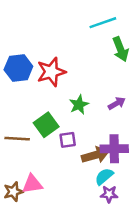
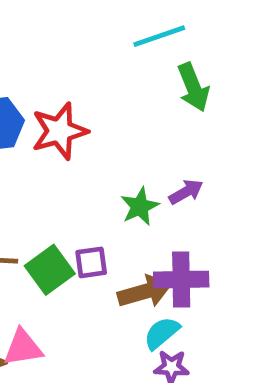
green star: (79, 105) -> (140, 206), moved
green square: (46, 125) -> (50, 270), moved

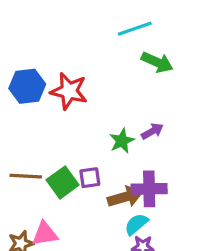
green arrow: (193, 87) -> (157, 62), turned -44
red star: (59, 131) -> (69, 91), turned 30

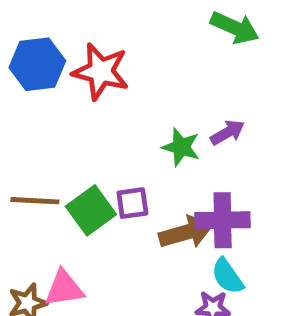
green star: (122, 141) -> (181, 147), turned -30
cyan semicircle: (136, 224) -> (227, 276), moved, turned -85

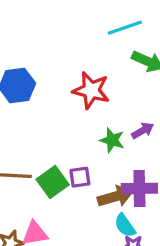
red star: (101, 72) -> (91, 90), moved
cyan semicircle: (227, 276) -> (125, 225), moved

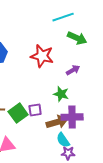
purple arrow: (143, 131) -> (73, 70), moved
green star: (112, 140) -> (61, 94), moved

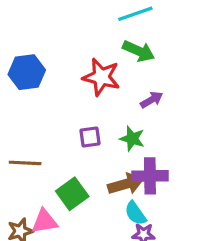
green arrow: (77, 38) -> (139, 51), moved
purple square: (35, 110) -> (90, 137), moved
green square: (18, 113) -> (72, 194), moved

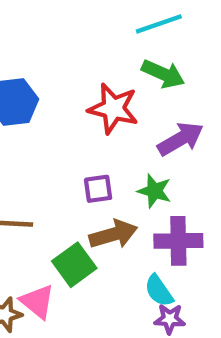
purple arrow: (152, 100) -> (181, 139), size x1.5
brown arrow: (126, 184) -> (113, 234), moved
pink triangle: (45, 221) -> (37, 302), turned 48

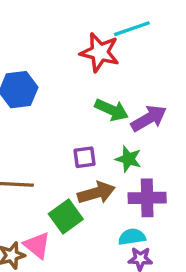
green arrow: (163, 74) -> (112, 110), moved
red star: (113, 109) -> (100, 52), moved
cyan semicircle: (159, 291) -> (132, 237), turned 116

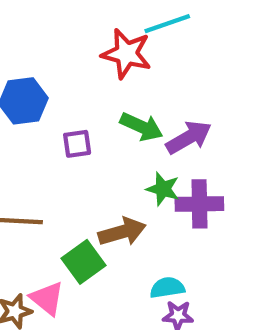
purple square: (84, 157) -> (77, 144), moved
purple cross: (147, 198) -> (199, 204), moved

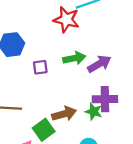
green arrow: (141, 127) -> (74, 58), turned -35
green star: (163, 189) -> (94, 112), moved

